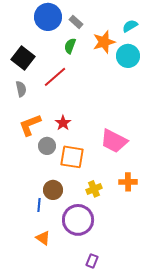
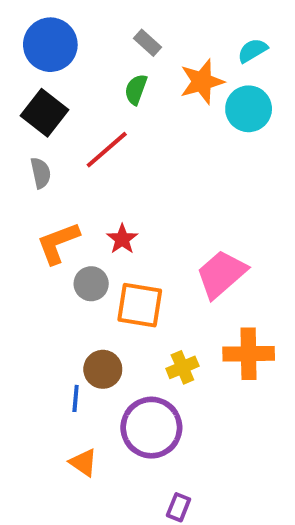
blue circle: (48, 17) -> (50, 45), moved
pink trapezoid: (114, 141) -> (221, 274), turned 112
orange cross: (128, 182) -> (249, 354), size x1.4

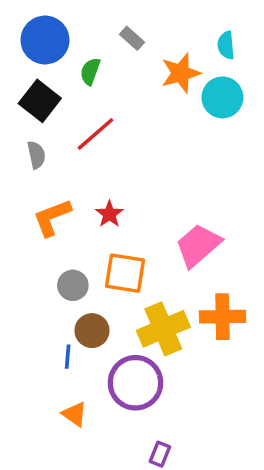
cyan semicircle: (252, 51) -> (226, 45), turned -64
green semicircle: (136, 89) -> (90, 71), moved
gray circle: (91, 284) -> (73, 285), moved
yellow cross: (182, 367) -> (163, 329), size x1.8

